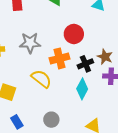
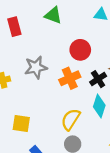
yellow semicircle: (41, 79) -> (71, 119), moved, turned -85

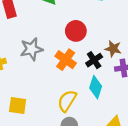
orange cross: (70, 78) -> (66, 60), turned -30

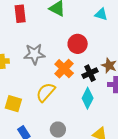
yellow semicircle: (67, 101) -> (46, 92), moved

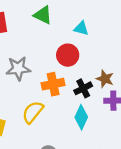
cyan triangle: (101, 14) -> (81, 28), moved
orange cross: (64, 69) -> (53, 84), turned 36

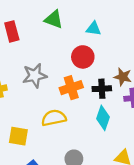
black cross: (83, 88) -> (102, 89), turned 30
yellow semicircle: (33, 112) -> (54, 118), turned 45

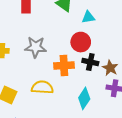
cyan triangle: (94, 29) -> (88, 17), moved, turned -32
black cross: (102, 89) -> (90, 62), moved

